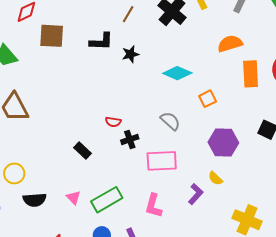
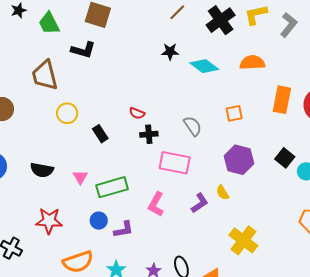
black L-shape: (101, 42) -> (83, 50), moved
orange semicircle: (230, 44) -> (252, 63), moved
cyan diamond: (177, 73) -> (204, 66), moved
yellow circle: (14, 173) -> (67, 113), moved

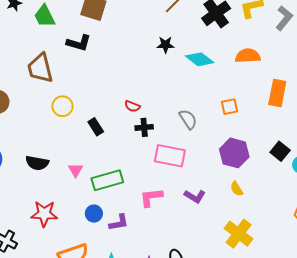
yellow semicircle: (223, 193) -> (237, 189), moved
purple L-shape: (200, 203) -> (195, 196), turned 65
pink L-shape: (156, 204) -> (151, 197), turned 55

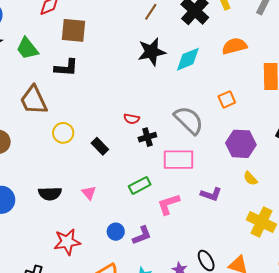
black star: (165, 45) -> (152, 52), size x1.6
cyan diamond: (200, 59) -> (188, 59), turned -48
gray semicircle: (188, 119) -> (189, 120), size x1.5
green rectangle: (107, 180) -> (140, 185), moved, size x0.7

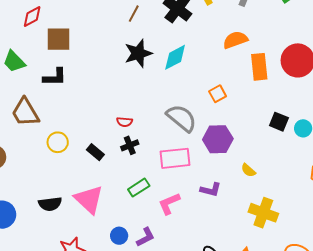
orange semicircle: (234, 46) -> (235, 40), moved
black cross: (147, 137) -> (130, 145), moved
purple hexagon: (241, 144) -> (218, 139), moved
pink triangle: (89, 193) -> (89, 200), size x2.0

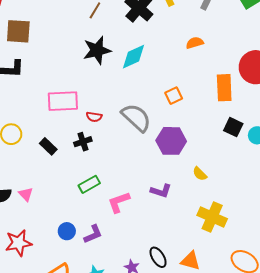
orange semicircle: (235, 40) -> (195, 43), size x0.7
orange rectangle: (259, 67) -> (224, 88), moved
red semicircle: (125, 122) -> (94, 117), moved
pink rectangle: (175, 158) -> (63, 101), moved
pink triangle: (89, 200) -> (26, 194), moved, size x0.5

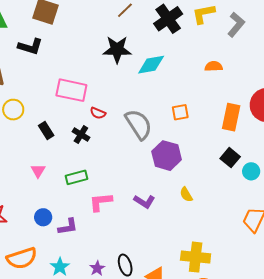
black cross: (83, 142) -> (81, 135), turned 36
pink triangle: (26, 194) -> (38, 171), moved
yellow cross: (212, 217) -> (196, 257), moved, turned -32

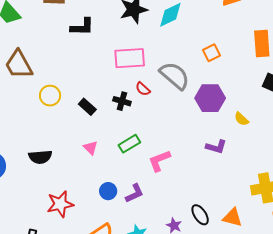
black L-shape: (30, 47) -> (82, 27), moved
pink rectangle: (71, 90) -> (130, 58), moved
red semicircle: (98, 113) -> (143, 89), moved, turned 35
yellow semicircle: (186, 195) -> (241, 119), moved
purple L-shape: (144, 201) -> (216, 147), moved

